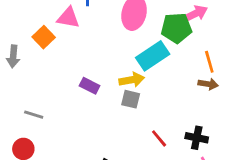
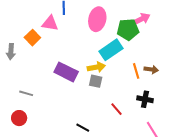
orange line: (209, 62) -> (136, 71), moved
purple rectangle: (90, 86) -> (66, 72), size x1.6
black cross: (197, 138) -> (145, 99), moved

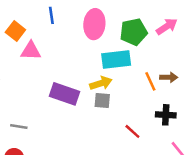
pink arrow: (141, 19) -> (167, 26), moved
pink triangle: (50, 23) -> (31, 51), moved
orange square: (32, 38) -> (15, 31), moved
cyan rectangle: (111, 50) -> (116, 59), turned 35

